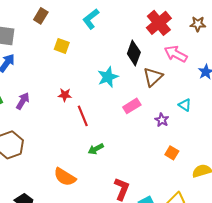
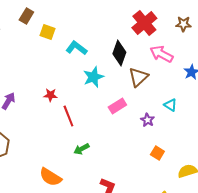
cyan L-shape: (91, 19) -> (76, 48), moved, turned 75
yellow square: (62, 46) -> (47, 32), moved

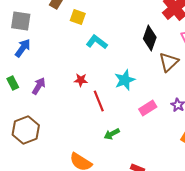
cyan L-shape: (76, 48) -> (97, 42), moved
cyan star: (93, 77) -> (125, 80), moved
pink rectangle: (117, 106) -> (148, 108), moved

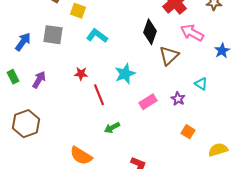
gray square: (21, 21) -> (53, 35), moved

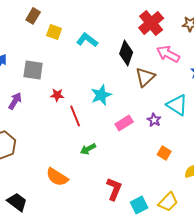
gray square: (53, 35) -> (33, 70), moved
cyan L-shape: (97, 36) -> (87, 40), moved
cyan triangle: (201, 84) -> (177, 105), size x1.6

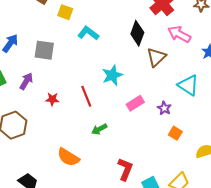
cyan L-shape: (87, 40) -> (88, 33), moved
red star: (57, 95) -> (52, 99), moved
purple star: (154, 120) -> (164, 108), moved

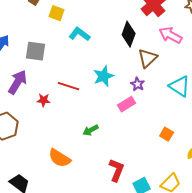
purple arrow: (26, 81) -> (18, 82), size x1.4
red line: (86, 96) -> (69, 86), moved, turned -50
purple star: (164, 108) -> (138, 84), moved

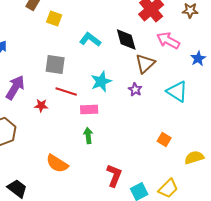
cyan L-shape: (80, 34) -> (90, 39), moved
black diamond: (129, 34) -> (126, 39), turned -35
gray square: (36, 51) -> (55, 64), moved
pink rectangle: (127, 104) -> (89, 109), moved, turned 30
green arrow: (91, 130) -> (88, 135), turned 112

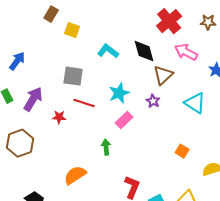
pink rectangle: (89, 109) -> (124, 120), moved, turned -42
orange semicircle: (57, 163) -> (75, 175), turned 115

